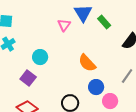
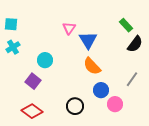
blue triangle: (83, 13) -> (88, 40), moved
green rectangle: (104, 22) -> (126, 25), moved

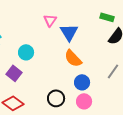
green rectangle: (126, 25) -> (107, 17), turned -32
pink circle: (115, 104) -> (84, 101), moved

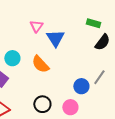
orange semicircle: (73, 58) -> (40, 64), moved
blue circle: (82, 82) -> (81, 86), moved

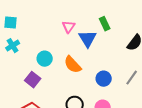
green rectangle: (93, 23) -> (105, 24), moved, turned 48
blue circle: (81, 86) -> (104, 79), moved

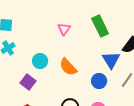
green rectangle: (105, 24) -> (100, 26), size x1.5
blue triangle: (88, 39) -> (111, 60), moved

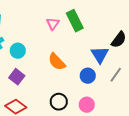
green rectangle: (100, 26) -> (75, 21), moved
cyan circle: (40, 61) -> (18, 51), moved

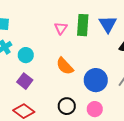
green rectangle: (75, 21) -> (83, 25), turned 30
blue triangle: (100, 55) -> (108, 24), moved
blue circle: (88, 76) -> (96, 80), size x1.5

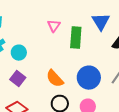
green rectangle: (83, 25) -> (76, 38), moved
orange semicircle: (65, 66) -> (55, 79), moved

